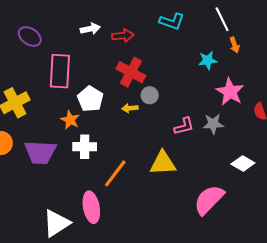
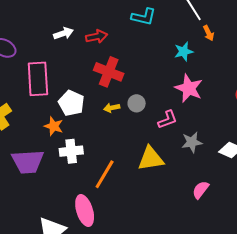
pink star: (230, 92) -> (189, 88), moved
gray circle: (150, 95) -> (137, 103), moved
gray star: (213, 124) -> (192, 142), moved
pink semicircle: (209, 200) -> (201, 190), size x0.6

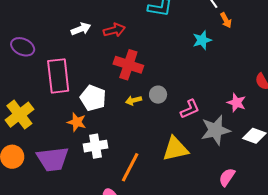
pink star: (189, 88) -> (236, 103), moved, size x0.7
gray star: (192, 142) -> (215, 130), size x1.4

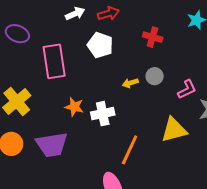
red cross: (128, 65) -> (153, 37), moved, size x0.7
white pentagon: (93, 98) -> (100, 45), moved
white cross: (96, 146) -> (103, 114), moved

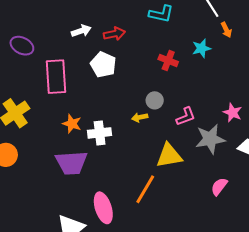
red cross: (153, 37) -> (168, 60), moved
yellow arrow: (130, 83) -> (140, 117), moved
purple trapezoid: (52, 145) -> (71, 163), moved
orange line: (130, 150) -> (145, 189), moved

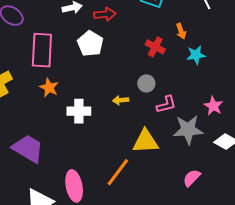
orange arrow: (226, 30) -> (181, 31), moved
cyan star: (201, 48) -> (196, 55), moved
gray circle: (155, 100) -> (146, 83), moved
orange star: (72, 124) -> (49, 88), moved
purple trapezoid: (71, 163) -> (28, 149), moved, turned -152

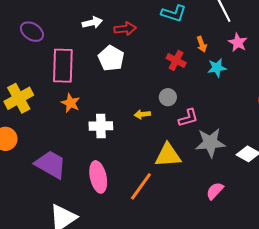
pink star: (213, 106) -> (238, 42), moved
pink ellipse: (74, 186) -> (98, 177), moved

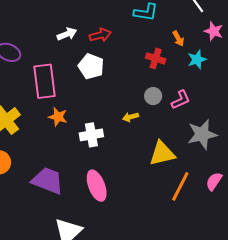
pink L-shape: (188, 118) -> (181, 100), moved
orange line: (141, 186) -> (180, 186), moved

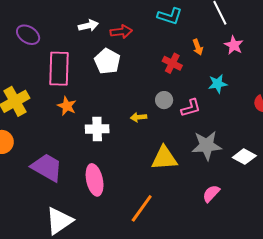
cyan star: (197, 59) -> (218, 84), moved
orange line: (180, 186) -> (142, 208), moved

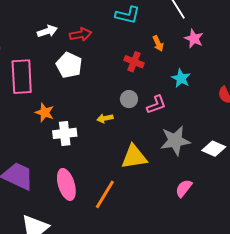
cyan star: (218, 84) -> (181, 78), turned -30
orange star: (67, 106) -> (45, 112), moved
orange line: (142, 208) -> (105, 194), moved

